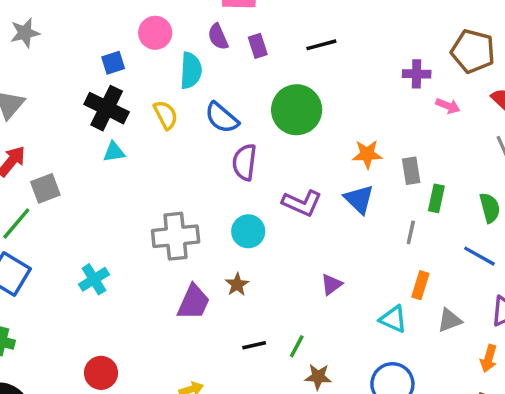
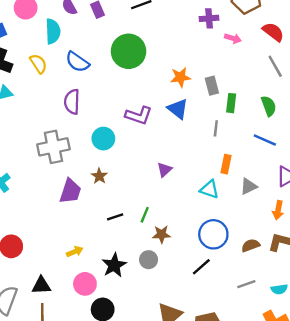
purple semicircle: (244, 162) -> (72, 102), moved

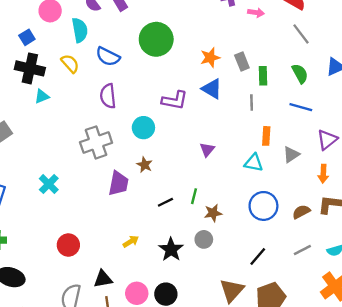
black line: (201, 267) -> (258, 256), moved
pink circle: (85, 284) -> (137, 293), moved

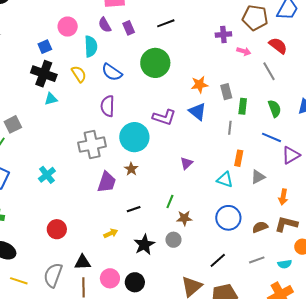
gray line: (301, 34) -> (269, 71), moved
cyan circle: (143, 128) -> (134, 137), size x1.5
purple triangle: (327, 140) -> (291, 155), moved
black line: (165, 202) -> (134, 209), moved

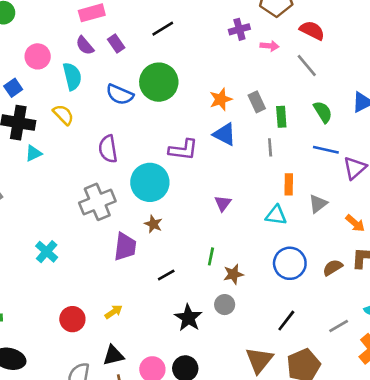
blue semicircle: (112, 72) -> (120, 94), moved
orange arrow: (283, 197) -> (355, 223), turned -49
yellow arrow: (111, 233) -> (114, 312), moved
gray line: (257, 260) -> (339, 326), moved

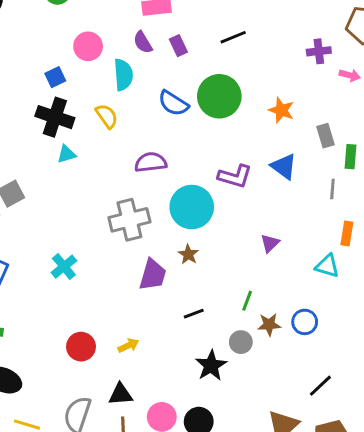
orange star: (221, 99) -> (281, 110), moved, turned 30
purple semicircle: (108, 149) -> (151, 162), turned 84
blue circle: (290, 263) -> (305, 322), moved, size x0.7
gray circle: (225, 305) -> (241, 342), moved

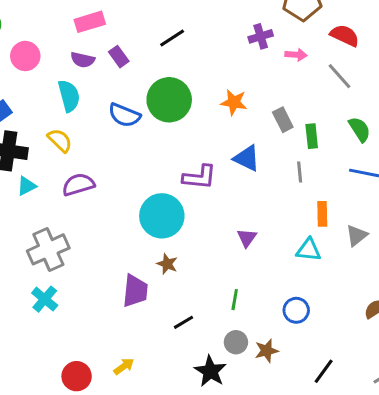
purple semicircle: (143, 42) -> (83, 60), turned -35
pink circle: (88, 46) -> (25, 56), moved
purple semicircle: (151, 162) -> (78, 185), moved
gray cross: (129, 220) -> (48, 249), moved
brown star: (269, 325) -> (267, 351), moved

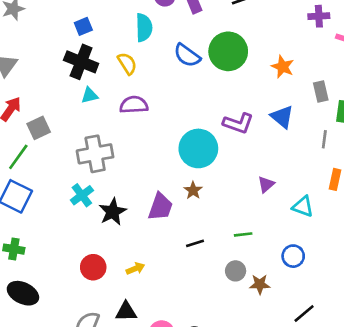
cyan triangle: (309, 250) -> (303, 207), moved
green line: (235, 300) -> (243, 234), turned 60
black star: (210, 371) -> (113, 212), moved

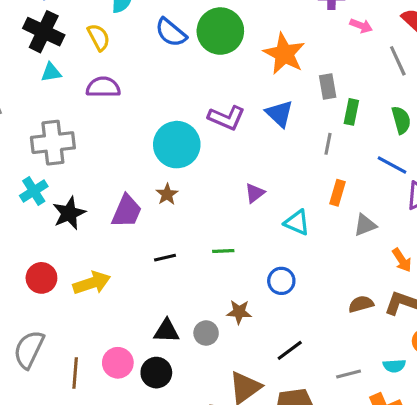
orange star: (283, 67) -> (284, 54), size x1.5
yellow arrow: (135, 269) -> (92, 283), size x1.6
gray circle: (236, 271) -> (206, 333), moved
black triangle: (126, 312) -> (167, 331), moved

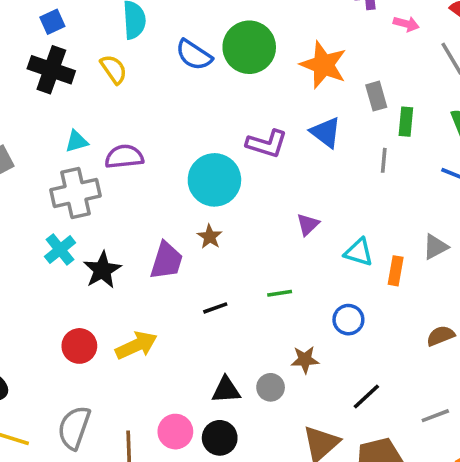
cyan triangle: (51, 72) -> (77, 141), moved
purple semicircle: (103, 87) -> (124, 157), moved
orange rectangle: (337, 193) -> (396, 271), moved

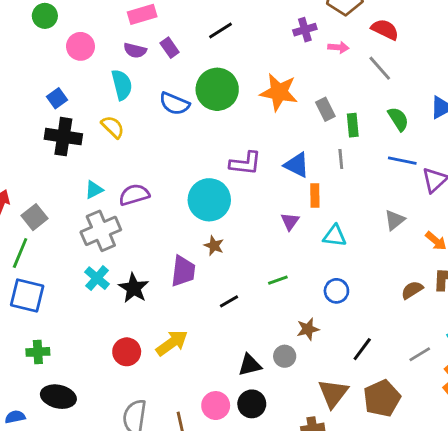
blue triangle: (326, 132) -> (297, 165), moved
orange rectangle: (396, 271) -> (315, 195), moved

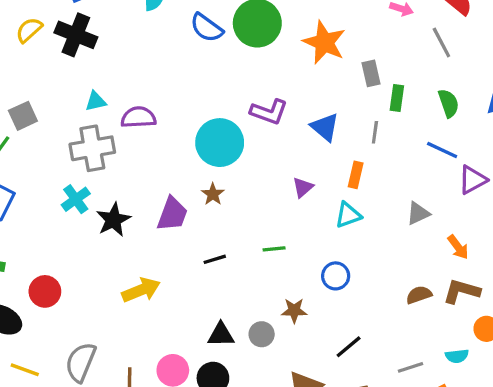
yellow semicircle: (113, 127) -> (29, 30), moved, turned -100
orange rectangle: (315, 195) -> (356, 175), moved
cyan triangle: (335, 236) -> (348, 215), turned -40
red circle: (127, 352) -> (45, 291), moved

